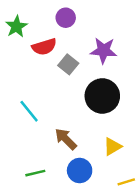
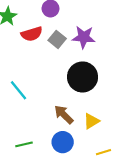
gray square: (68, 64) -> (57, 39), moved
brown arrow: (66, 139) -> (64, 115), moved

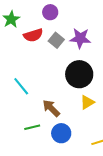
brown arrow: (64, 115) -> (51, 108), moved
yellow triangle: (91, 121) -> (87, 102), moved
green line: (24, 144) -> (32, 127), moved

